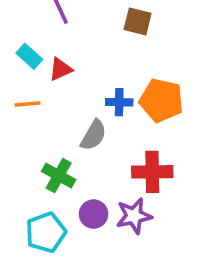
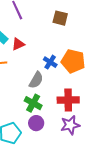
blue cross: (119, 102) -> (50, 62), turned 32
green cross: (59, 176) -> (33, 103), moved
purple star: (134, 216) -> (70, 125), moved

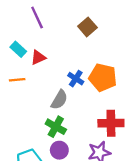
brown square: (60, 18) -> (87, 27), turned 35
red cross: (68, 100) -> (111, 123), moved

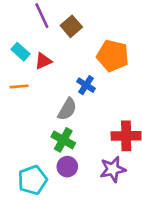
brown square: (87, 27) -> (71, 26), moved
orange pentagon: (103, 77) -> (113, 56), moved

